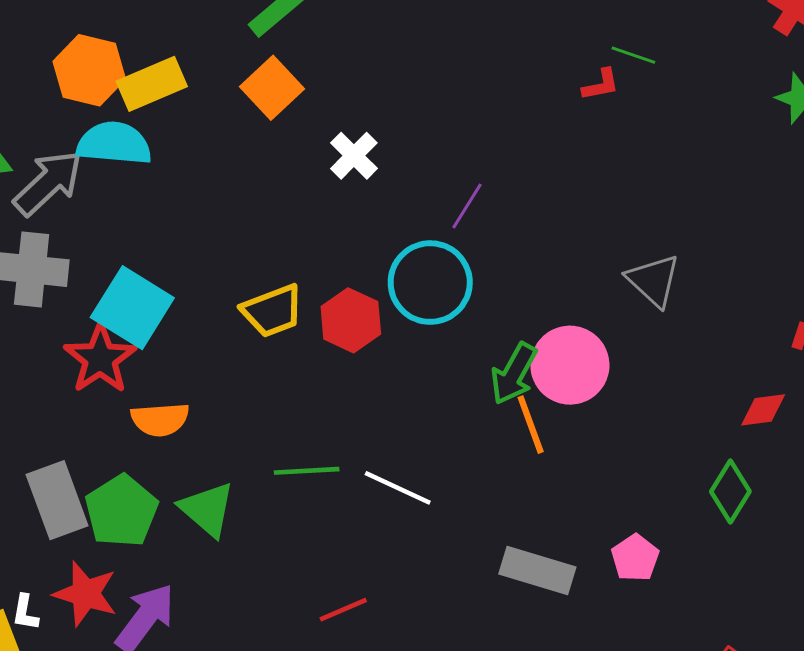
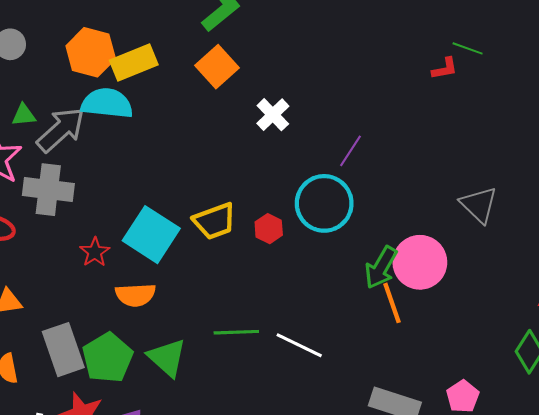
cyan square: (132, 308) -> (151, 235), moved
red hexagon: (351, 320) -> (269, 229), size x0.7
red star: (100, 359) -> (95, 252), size x0.6

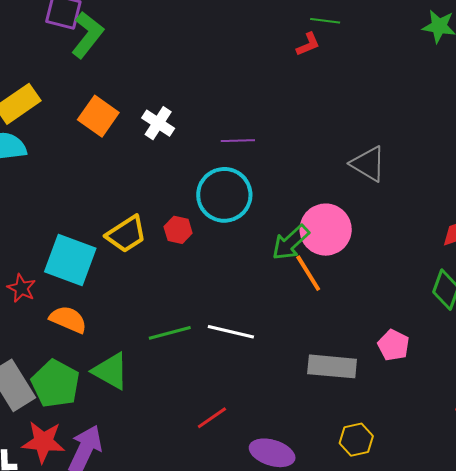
orange square: (217, 67) -> (98, 116), moved
purple line: (351, 151) -> (238, 141), turned 68
green arrow: (381, 267) -> (291, 243), turned 30
orange semicircle: (135, 295) -> (68, 319), turned -141

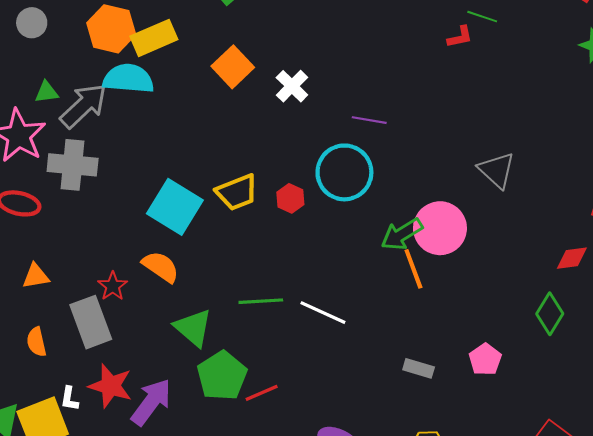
red star: (21, 288) -> (113, 286), moved
gray rectangle: (332, 366) -> (419, 368), size x0.6
green pentagon: (56, 384) -> (222, 376), moved
red line: (212, 418) -> (262, 393), moved

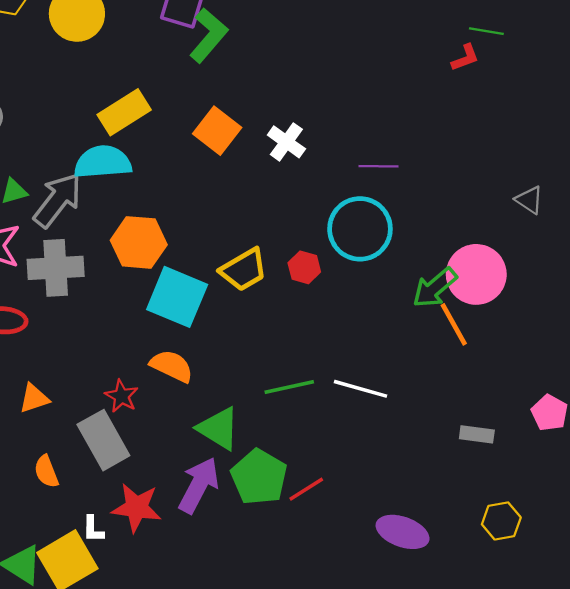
orange hexagon: (111, 29) -> (139, 242), moved
gray triangle: (497, 170) -> (529, 200), size x0.7
purple arrow: (151, 402) -> (199, 485), moved

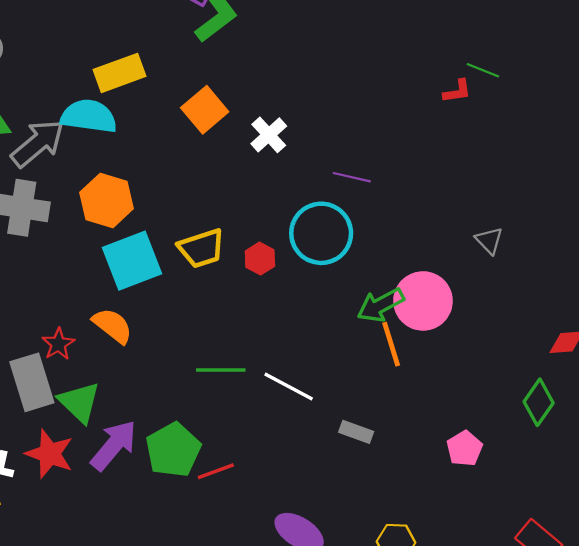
cyan square: (177, 297) -> (132, 261), turned 34
green triangle: (219, 428) -> (79, 402), moved
gray rectangle: (477, 434) -> (356, 432), moved

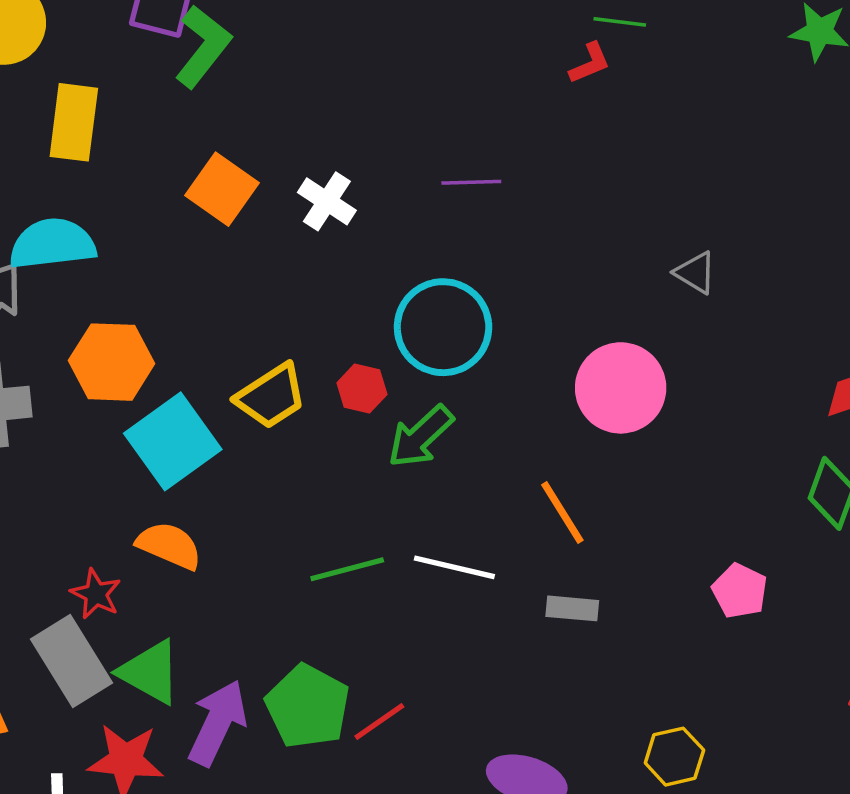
yellow rectangle: (120, 73) -> (74, 122), moved, turned -48
purple line: (352, 177) -> (471, 182), moved
green arrow: (381, 305) -> (421, 436), moved
orange line: (391, 344) -> (562, 512), moved

